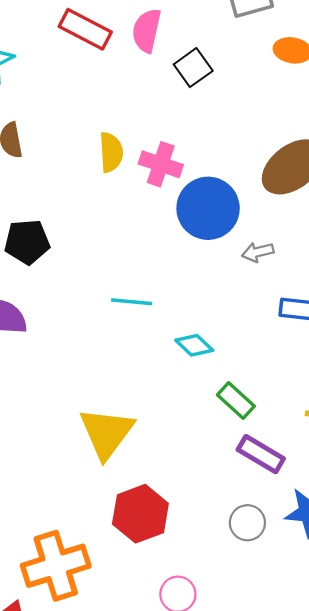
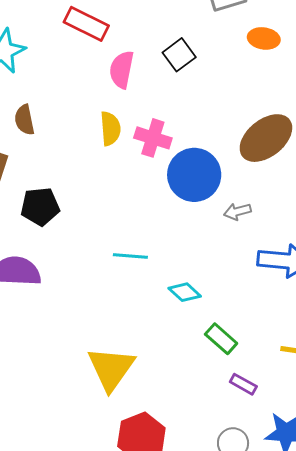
pink semicircle: (147, 31) -> (122, 70), moved
purple rectangle: (261, 454) -> (243, 384), size x0.7

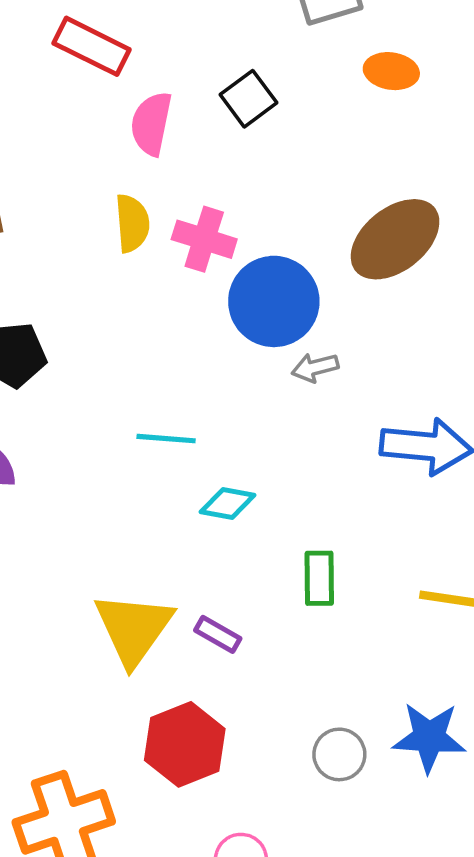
gray arrow: (237, 211) -> (315, 368), moved
cyan diamond: (185, 292) -> (228, 504), moved, turned -32
green rectangle: (221, 339) -> (319, 578), turned 48
purple rectangle: (243, 384) -> (218, 634), moved

